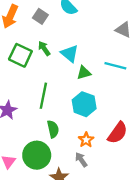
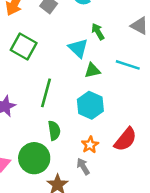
green arrow: (44, 48) -> (98, 32), moved

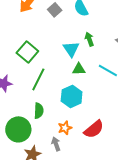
green square: (24, 47) -> (27, 52), moved

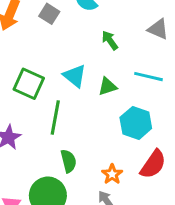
cyan triangle: (71, 49) -> (75, 76), moved
cyan hexagon: (72, 96) -> (136, 123), moved

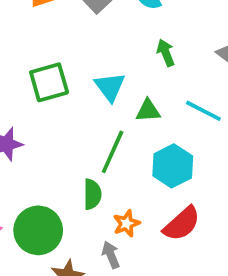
green square: (29, 84) -> (49, 82), turned 36
green line: (55, 118) -> (113, 152), moved
green semicircle: (69, 161) -> (92, 194), moved

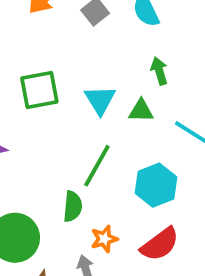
green triangle: (148, 111) -> (141, 111), moved

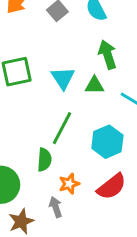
green arrow: (159, 71) -> (108, 55), size x1.4

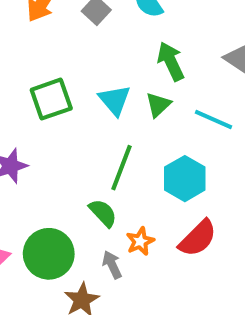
green triangle: (94, 85) -> (158, 105), turned -36
green semicircle: (44, 160) -> (103, 213), turned -40
gray arrow: (56, 207) -> (112, 265), moved

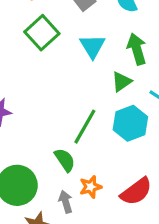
green square: (51, 99) -> (42, 33), moved, turned -32
cyan triangle: (115, 100) -> (92, 46), moved
cyan hexagon: (185, 179) -> (130, 123), moved

